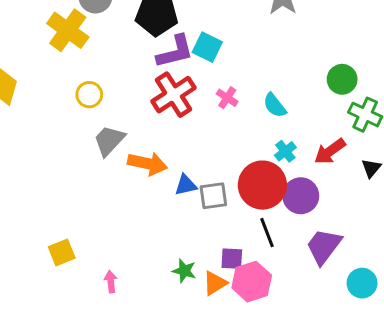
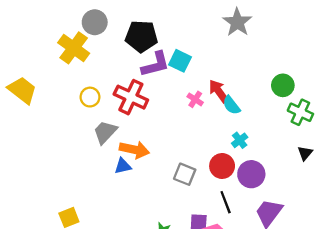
red cross: (174, 95) -> (131, 97), moved, turned -32
red arrow: (330, 151) -> (219, 91), moved, turned 90
blue triangle: (186, 185) -> (123, 166), moved
red circle: (262, 185) -> (222, 166), size x0.7
gray square: (213, 196) -> (185, 174), turned 30

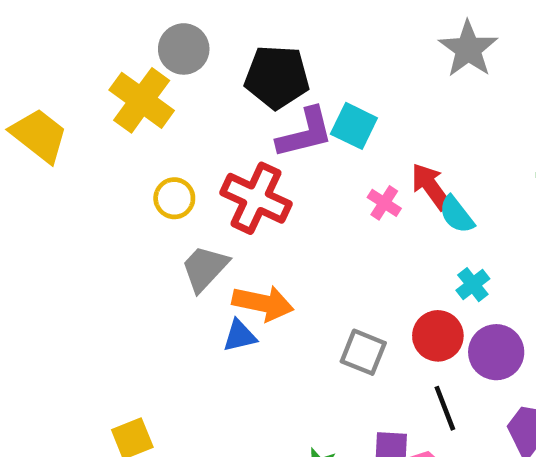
yellow trapezoid: (22, 90) -> (39, 135), moved

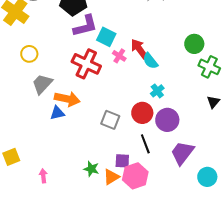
cyan square: (354, 126) -> (106, 37), moved
red cross: (256, 198) -> (86, 64), moved

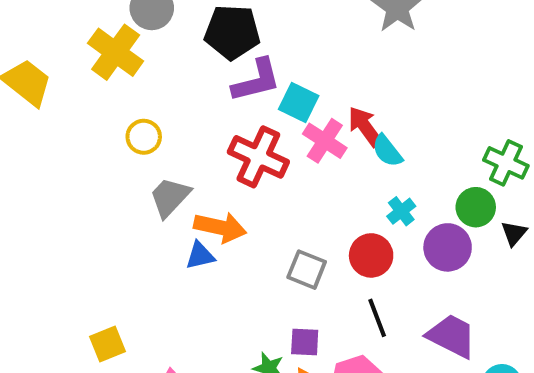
green circle: (194, 44) -> (476, 207), moved
pink cross: (119, 56) -> (325, 141), size x1.5
purple circle: (167, 120) -> (448, 247), moved
purple trapezoid: (182, 153) -> (452, 336), turned 80
purple square: (122, 161) -> (305, 342), moved

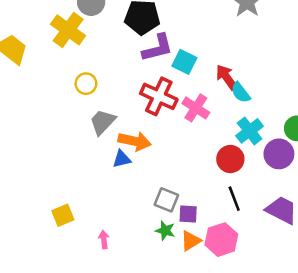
pink cross: (325, 141) -> (196, 108), moved
cyan cross: (401, 211) -> (250, 131), size x1.5
gray square: (307, 270) -> (166, 200), moved

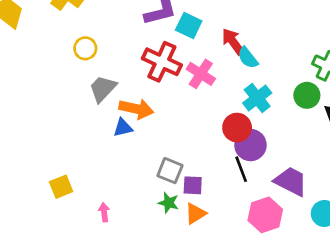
purple circle: (279, 154) -> (250, 145), moved
pink hexagon: (221, 240) -> (265, 215), moved

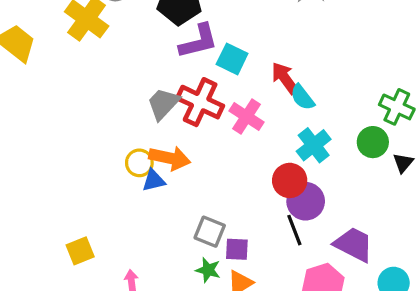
yellow circle: (85, 48) -> (139, 163), moved
gray trapezoid: (103, 89) -> (163, 104), moved

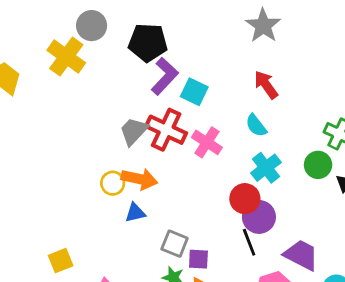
purple L-shape: (198, 41) -> (165, 76), turned -33
red arrow: (285, 78) -> (266, 85), moved
blue triangle: (154, 180) -> (135, 213), moved

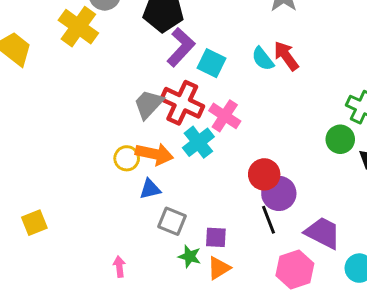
cyan semicircle: (256, 125) -> (263, 59), moved
cyan cross: (266, 168) -> (198, 142), moved
gray square: (175, 244) -> (172, 221), moved
yellow square: (61, 261) -> (34, 223), moved

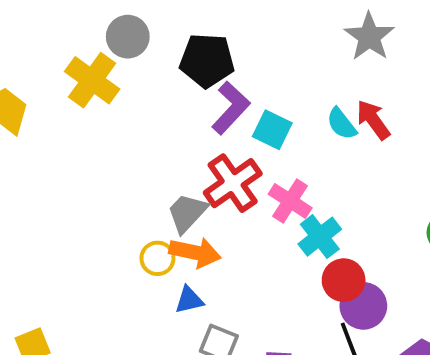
red cross: (182, 103) -> (233, 183), turned 30
gray trapezoid: (149, 104) -> (187, 213), moved
cyan cross: (198, 142) -> (320, 237), moved

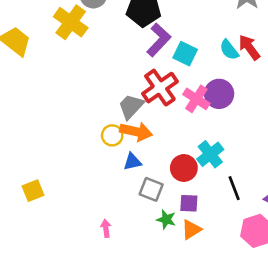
cyan cross: (320, 237) -> (210, 154), moved
red circle: (344, 280) -> (184, 168), moved
purple circle: (363, 306) -> (219, 94), moved

